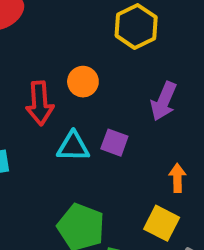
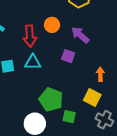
purple arrow: (164, 101) -> (80, 35), moved, turned 108
cyan triangle: (73, 146) -> (33, 62), moved

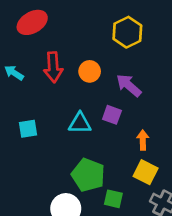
red arrow: (30, 36) -> (53, 67), moved
cyan triangle: (33, 62) -> (80, 123), moved
orange arrow: (100, 74) -> (143, 140), moved

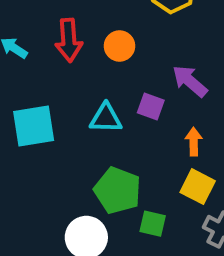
purple arrow: (129, 85) -> (190, 81), moved
cyan square: (28, 129) -> (34, 126), size x1.6

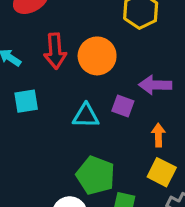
orange circle: (119, 46) -> (97, 56), size x1.5
purple arrow: (190, 81) -> (155, 85), turned -40
cyan square: (34, 126) -> (26, 101), moved, size x0.7

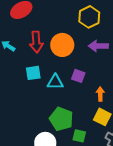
purple arrow: (155, 85) -> (98, 46), moved
cyan square: (26, 101) -> (33, 73), moved

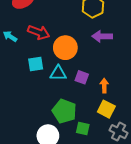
red arrow: (36, 42) -> (39, 32), turned -65
orange circle: (62, 45) -> (65, 48), moved
purple square: (78, 76) -> (82, 77), moved

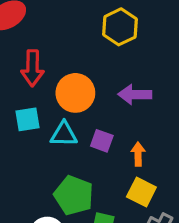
red arrow: (39, 32) -> (32, 68), turned 70
purple arrow: (102, 36) -> (135, 95), moved

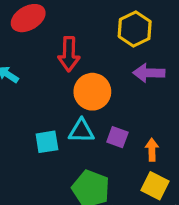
red arrow: (32, 68) -> (69, 54), moved
purple arrow: (135, 95) -> (149, 73), moved
cyan square: (28, 119) -> (47, 142), moved

